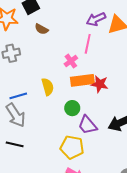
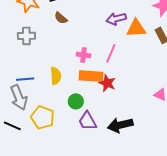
pink line: (88, 44) -> (111, 53), moved
pink cross: (71, 61) -> (83, 55), turned 32
yellow pentagon: (72, 147) -> (43, 118), moved

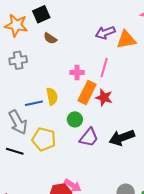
orange rectangle: (91, 76) -> (87, 92), turned -60
blue line: (25, 79) -> (34, 103), moved
purple trapezoid: (87, 121) -> (89, 137), turned -105

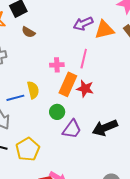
yellow pentagon: (44, 139) -> (28, 149), moved, turned 30

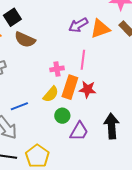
brown semicircle: (28, 32) -> (25, 40), size x1.5
yellow semicircle: (33, 90) -> (51, 94), moved, turned 60
black arrow: (105, 128) -> (112, 126), turned 115

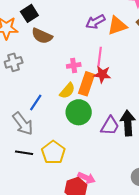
red star: (88, 89) -> (102, 74), moved
blue line: (19, 106) -> (36, 102), turned -36
green circle: (62, 116) -> (79, 112), size x1.6
purple trapezoid: (79, 131) -> (110, 126), moved

